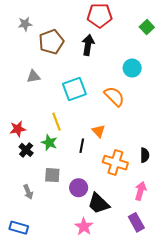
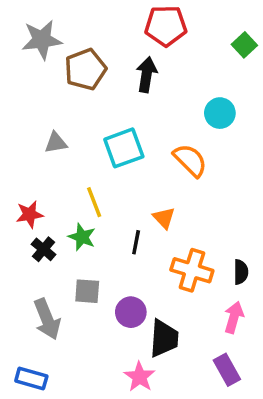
gray star: (25, 24) -> (42, 40), size x1.6
gray triangle: (33, 76) -> (56, 143), moved
black semicircle: (145, 155) -> (241, 272), moved
gray arrow: (28, 192) -> (47, 319), size x1.6
black trapezoid: (99, 203) -> (164, 338), turned -130

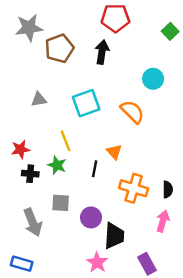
black cross: (44, 249) -> (30, 174), turned -35
purple rectangle: (227, 370) -> (147, 264), moved

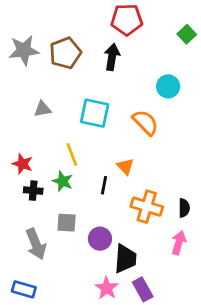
gray star: (29, 28) -> (24, 50), moved
cyan square: (86, 103) -> (95, 113), turned 32
red star: (20, 149) -> (23, 164), turned 30
purple rectangle: (147, 264) -> (143, 289), moved

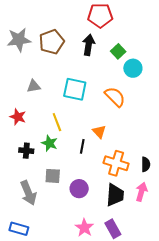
green square: (187, 34) -> (118, 51), moved
red star: (23, 164) -> (18, 117), moved
black trapezoid: (125, 259) -> (115, 195), moved

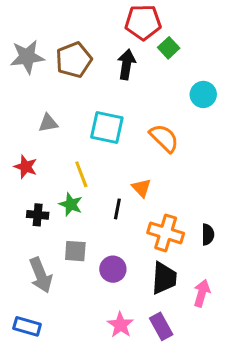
green square: (118, 51) -> (169, 48), moved
cyan circle: (133, 68) -> (203, 94), moved
pink arrow: (141, 192) -> (202, 293), moved

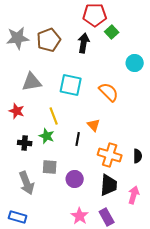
gray triangle: (48, 123) -> (32, 82), size x1.5

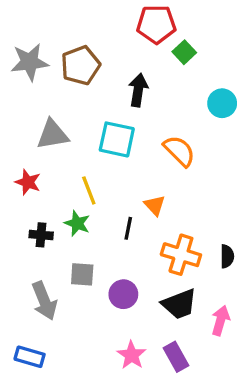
black arrow: (84, 43) -> (138, 90), moved
black trapezoid: (109, 185) -> (179, 304), turned 65

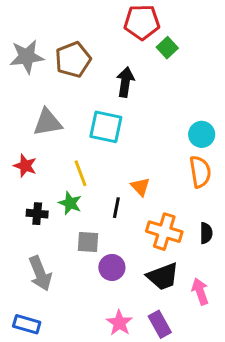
cyan circle: (222, 103) -> (202, 134), moved
orange semicircle: (179, 151) -> (200, 172), moved, turned 36
gray square: (82, 274) -> (88, 242), moved
pink arrow: (220, 321) -> (200, 291), turned -35

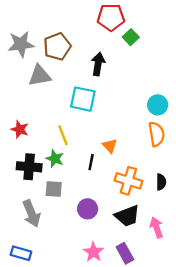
gray triangle: (48, 122) -> (40, 76), moved
black cross: (37, 214) -> (29, 167), size x1.5
gray square: (88, 242) -> (54, 189), moved

